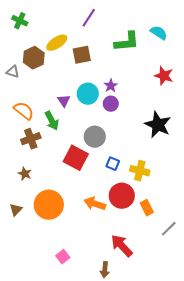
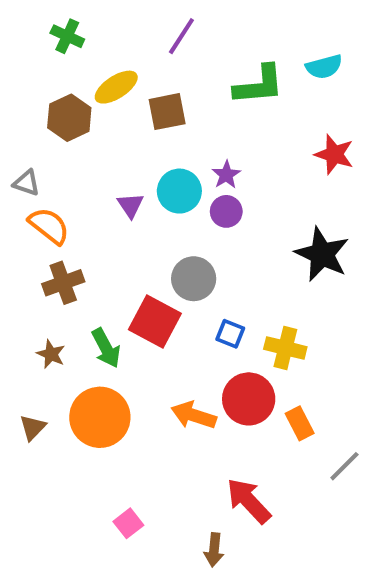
green cross: (20, 21) -> (67, 36), moved
cyan semicircle: (159, 33) -> (324, 67), turned 132
gray triangle: (13, 72) -> (27, 183), moved
green arrow: (52, 121) -> (106, 348), moved

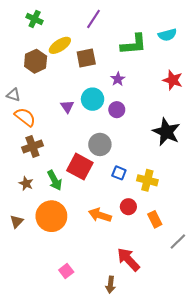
purple star: (226, 175) -> (118, 79), moved
red circle: (249, 399) -> (128, 207), size x0.6

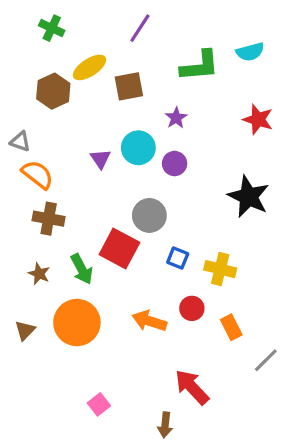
brown cross: (32, 147) -> (49, 219), turned 30

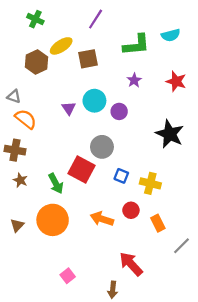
purple star: (176, 118) -> (134, 80), moved
brown cross: (49, 219) -> (15, 150), moved
brown star: (39, 274) -> (20, 180), moved

